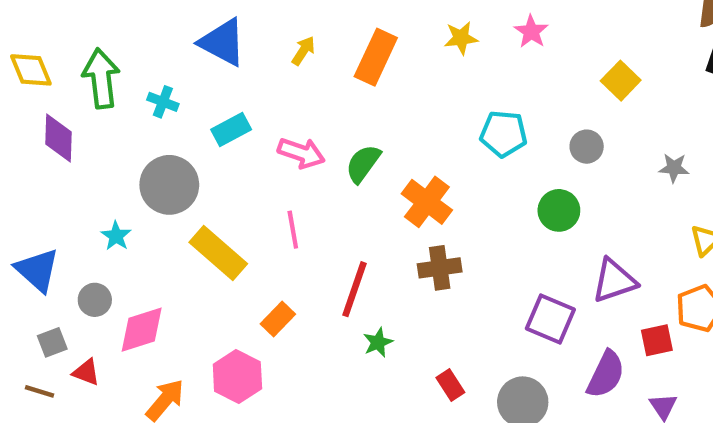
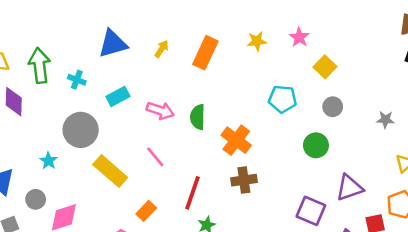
blue triangle: (223, 42) -> (113, 44), turned -44
yellow square: (621, 81) -> (325, 67), moved
green semicircle: (363, 164) -> (198, 117), turned -35
pink line: (293, 230) -> (155, 157), turned -30

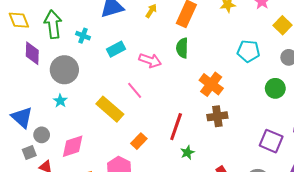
green semicircle: (198, 117) -> (182, 48), moved
gray circle: (81, 130) -> (64, 70), moved
pink line: (155, 157) -> (135, 90), moved
gray circle: (36, 199) -> (42, 135), moved

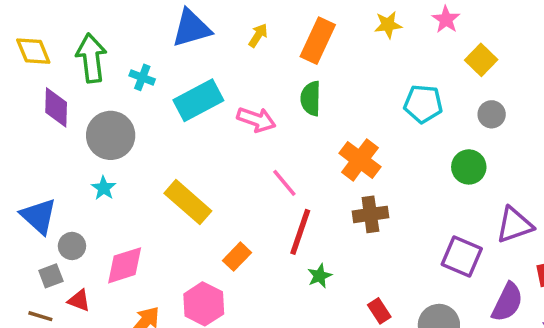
cyan rectangle: (116, 49) -> (198, 100), size x1.5
pink line: (135, 90) -> (284, 183), moved

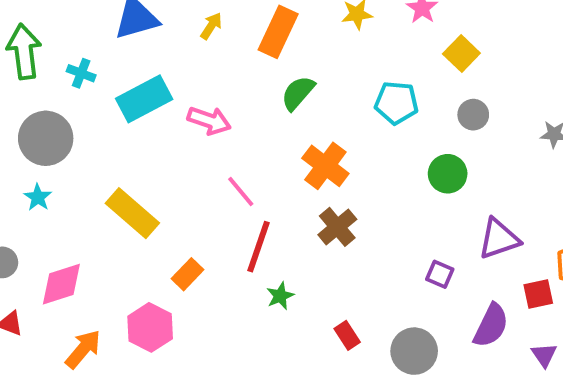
green semicircle: (311, 99) -> (298, 93), moved, turned 40
brown cross: (370, 214) -> (337, 227), turned -32
purple square: (462, 257) -> (440, 274), size x0.6

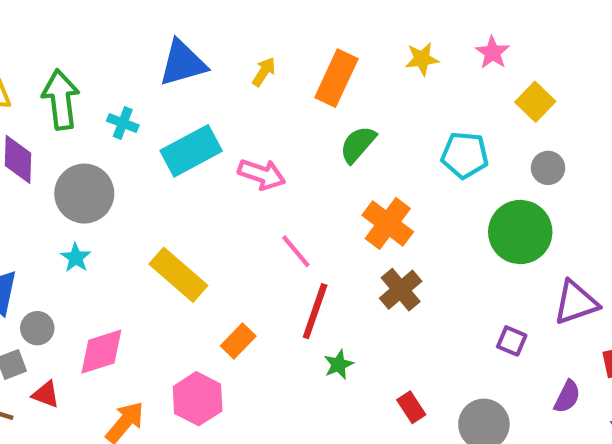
green circle: (448, 174) -> (520, 232), size x1.5
purple semicircle: (491, 325) -> (567, 397), size x0.7

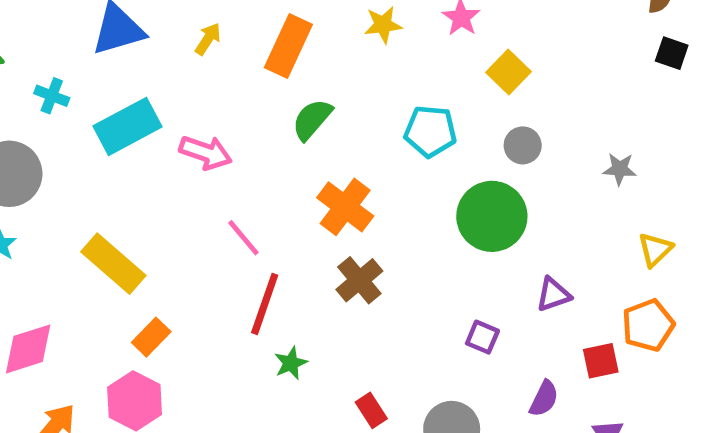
purple triangle: (576, 303) -> (553, 294), size x0.7
orange rectangle: (238, 341) -> (151, 337), moved

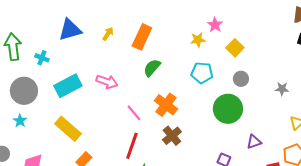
yellow star: (383, 25) -> (198, 40), moved
cyan rectangle: (127, 126) -> (68, 86), moved
pink line: (243, 238) -> (134, 113), moved

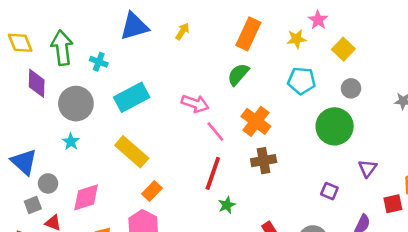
orange rectangle: (142, 37) -> (248, 34), moved
pink arrow: (107, 82) -> (195, 104), moved
brown cross: (172, 136) -> (264, 161), turned 30
purple triangle: (254, 142) -> (367, 168), turned -35

